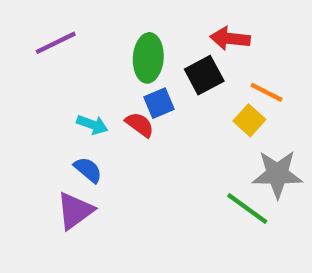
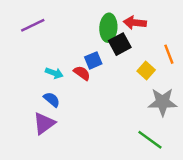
green ellipse: (148, 58) -> (108, 28), moved
orange line: (267, 92) -> (169, 54), moved, turned 42
green line: (247, 209) -> (150, 140), moved

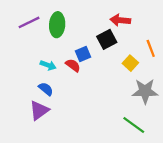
green ellipse: (108, 28) -> (57, 25), moved

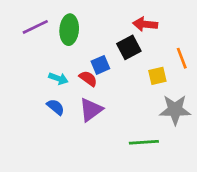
yellow square: (130, 63) -> (157, 76), turned 35
purple triangle: (39, 110) -> (91, 110), moved
green line: (134, 125) -> (144, 142), moved, turned -40

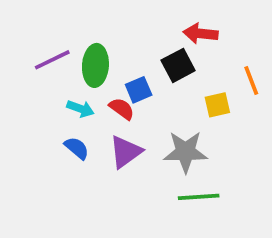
purple line: (35, 27) -> (52, 60), moved
green ellipse: (69, 30) -> (95, 65), moved
gray star: (175, 110) -> (186, 152), moved

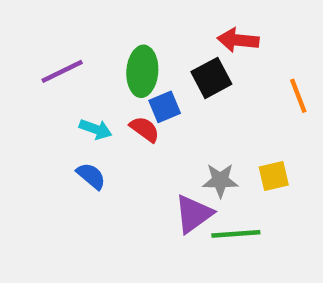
green ellipse: (95, 65) -> (142, 71), moved
yellow square: (217, 105) -> (274, 176), moved
purple triangle: (125, 152) -> (194, 214), moved
gray star: (186, 152) -> (220, 180), size x0.7

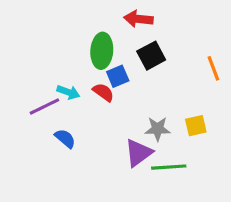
red arrow: (238, 40) -> (138, 19), moved
purple line: (62, 71) -> (44, 107), moved
blue semicircle: (91, 176) -> (65, 138), moved

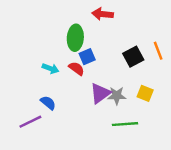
black square: (151, 56) -> (133, 57), moved
purple line: (44, 107) -> (30, 122), moved
yellow square: (196, 126) -> (145, 93), turned 35
purple triangle: (138, 153) -> (100, 93), moved

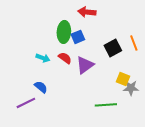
blue square: (87, 57) -> (78, 37), moved
purple triangle: (100, 93) -> (85, 65), moved
gray star: (117, 96) -> (131, 88), moved

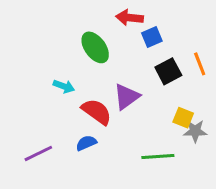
green ellipse: (64, 32) -> (95, 47), turned -40
blue square: (78, 37) -> (152, 37), moved
red semicircle: (65, 58) -> (97, 112), moved, size x1.5
blue semicircle: (41, 87) -> (86, 143), moved, turned -64

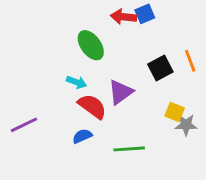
blue square: (152, 37) -> (145, 14), moved
cyan arrow: (64, 86) -> (77, 82), moved
purple line: (38, 153) -> (24, 125), moved
green line: (158, 156) -> (129, 149), moved

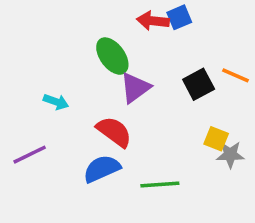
orange line: (190, 61) -> (236, 75), turned -45
cyan arrow: (77, 82) -> (56, 102), moved
purple triangle: (121, 92) -> (135, 88), moved
blue semicircle: (82, 136) -> (102, 169), size x1.5

